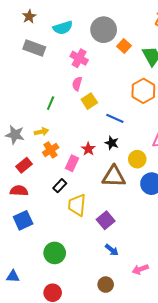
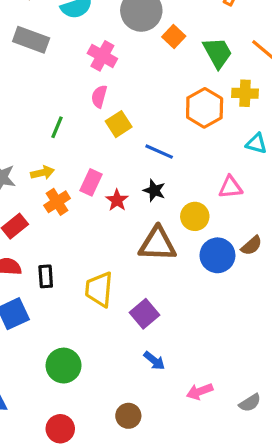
pink rectangle: (72, 163) -> (91, 182), moved
black rectangle: (60, 186) -> (46, 276), moved, turned -48
brown circle: (106, 285) -> (128, 416), moved

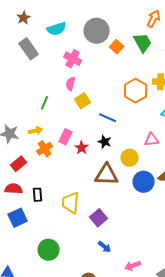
gray rectangle: (31, 40) -> (29, 49), turned 35
green trapezoid: (217, 53) -> (143, 43), moved

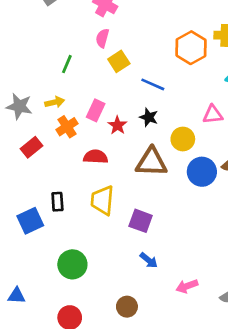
red semicircle: (14, 189) -> (96, 157), moved
black rectangle: (38, 195) -> (57, 202), moved
purple square: (99, 218) -> (141, 221), turned -30

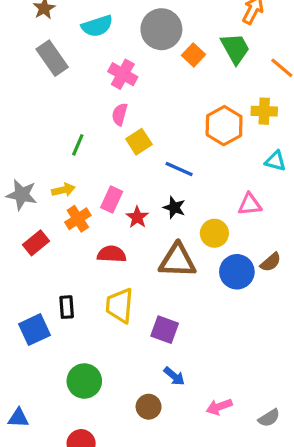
brown circle: (127, 307) -> (149, 407), moved

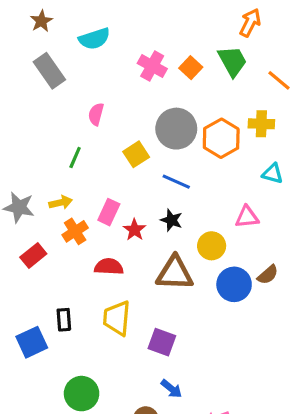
gray circle: (161, 29) -> (176, 129), moved
pink cross: (123, 74) -> (152, 66), moved
pink semicircle: (120, 114) -> (96, 114), moved

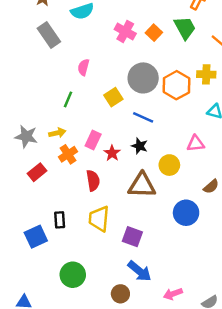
red semicircle: (109, 267) -> (93, 181), turned 78
blue circle: (234, 284) -> (186, 213), moved
blue arrow: (171, 389) -> (140, 271), size x1.5

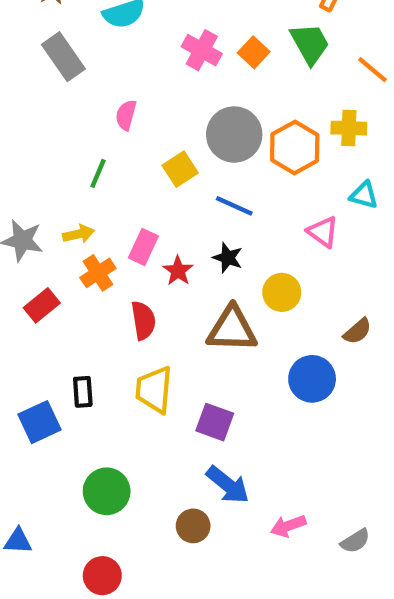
pink triangle: (196, 144) -> (323, 232), moved, turned 42

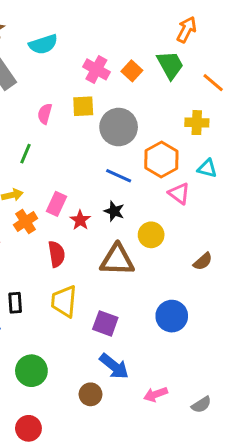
orange hexagon: (295, 147) -> (161, 160), moved
yellow square: (180, 169) -> (83, 106), moved, turned 30
blue circle: (312, 379) -> (172, 316), moved

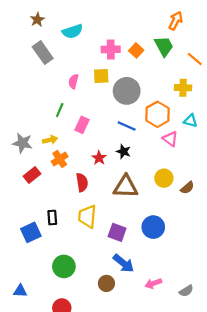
pink cross: (96, 69) -> (111, 49), turned -30
pink rectangle: (57, 204) -> (82, 125), moved
yellow circle: (151, 235) -> (164, 178), moved
blue circle: (172, 316) -> (153, 227), moved

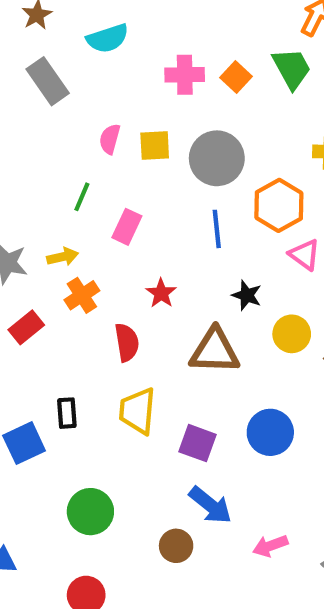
yellow square: (101, 76) -> (155, 145), moved
blue line: (127, 126) -> (217, 229), turned 60
black star: (123, 152) -> (247, 295), moved

